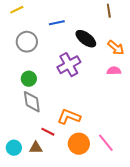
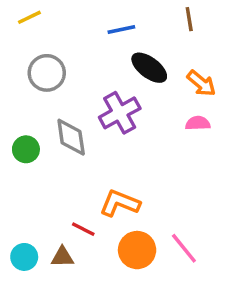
blue line: (57, 23) -> (121, 29), moved
green circle: (29, 79) -> (26, 149), moved
gray diamond: (32, 102) -> (71, 137), moved

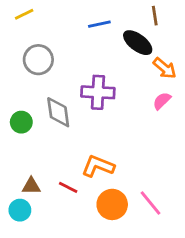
black ellipse: (149, 68) -> (138, 43), moved
purple cross: (120, 113) -> (98, 92), turned 32
pink semicircle: (198, 123) -> (162, 101), turned -42
brown triangle: (62, 257) -> (31, 186), moved

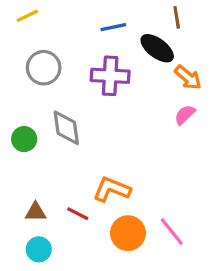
purple cross: (98, 92) -> (110, 76), moved
cyan circle: (20, 210) -> (39, 249), moved

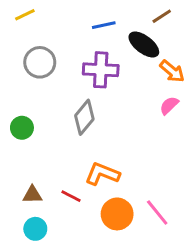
brown line: (177, 17) -> (162, 16), turned 66
gray diamond: (66, 128) -> (84, 117), moved, turned 48

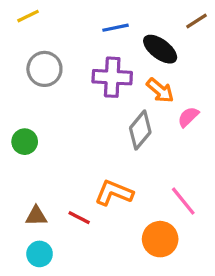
brown line: (162, 16) -> (196, 21), moved
orange arrow: (172, 71) -> (160, 90), moved
gray diamond: (84, 117) -> (140, 130), moved
pink line: (157, 212) -> (183, 201), moved
orange circle: (117, 214) -> (160, 239), moved

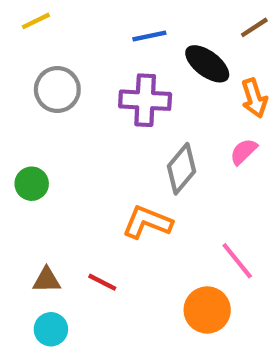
orange arrow: (160, 90) -> (254, 98), moved, turned 32
orange L-shape: (114, 193) -> (147, 222), moved

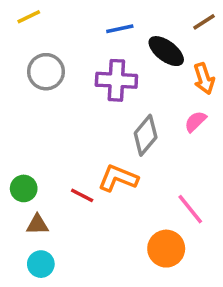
green circle: (32, 184) -> (24, 188), moved
red line: (102, 282) -> (82, 195), moved

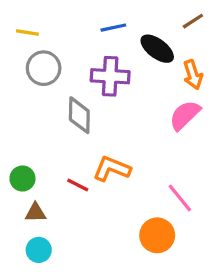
yellow line: (29, 17) -> (27, 32), moved, turned 35
pink semicircle: (195, 121) -> (185, 115), size x1.5
gray diamond: (146, 135) -> (79, 115), moved, turned -39

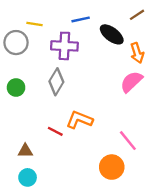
yellow line: (27, 32) -> (34, 24), moved
gray circle: (44, 68) -> (16, 43), moved
purple cross: (110, 76) -> (64, 46), moved
gray diamond: (79, 115) -> (56, 82), turned 30
green circle: (22, 179) -> (16, 87), moved

